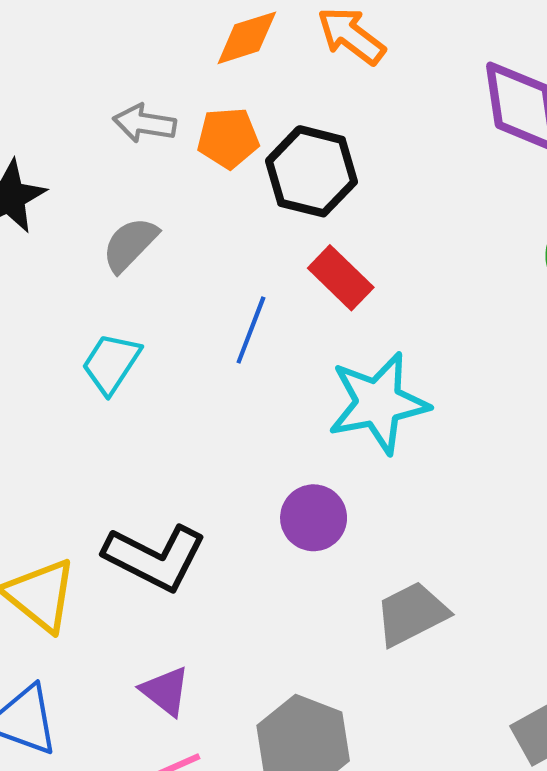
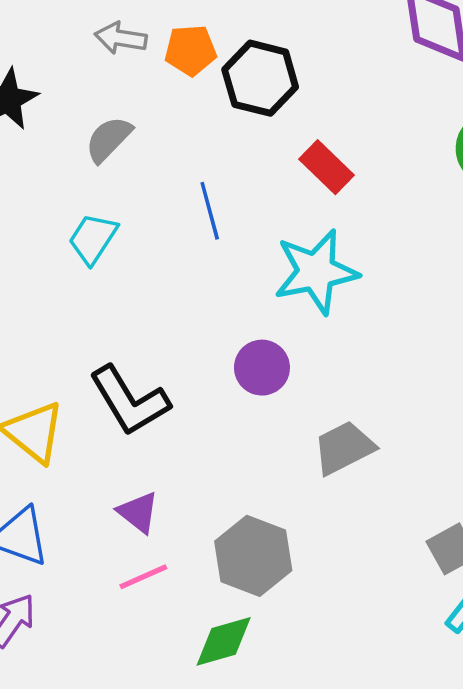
red rectangle: (341, 278) -> (326, 167), moved
blue line: (251, 330) -> (210, 211), turned -36
black L-shape: (155, 557) -> (129, 401), turned 32

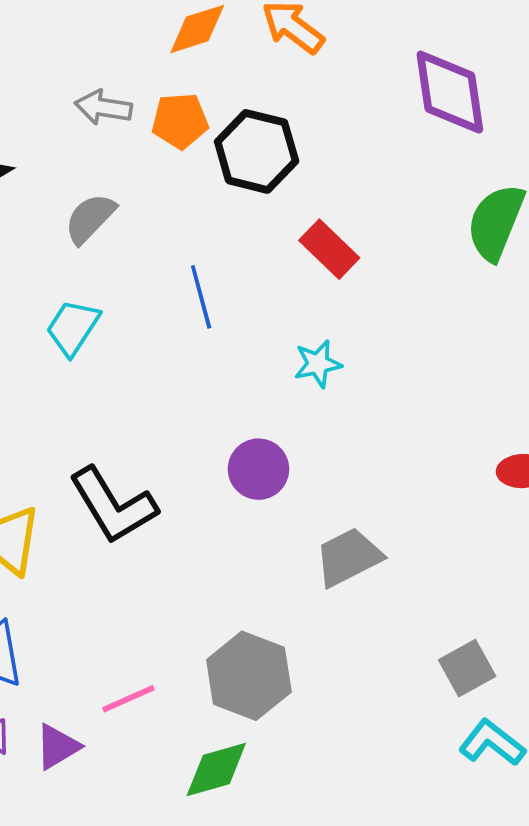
cyan star: (316, 272) -> (318, 364), size x0.5
purple triangle: (138, 512) -> (58, 747), moved, turned 51

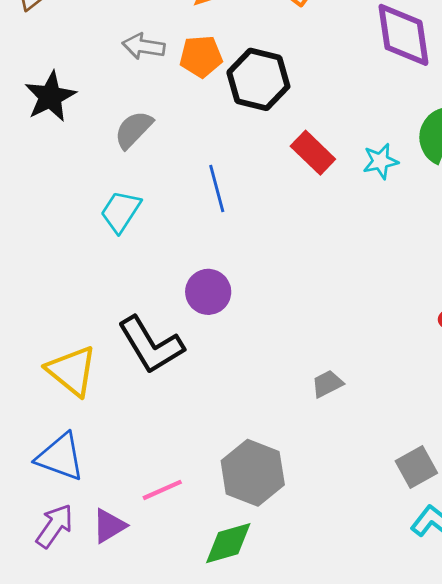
cyan star: (318, 364) -> (380, 161), moved
purple circle: (258, 469) -> (208, 292), moved
gray trapezoid: (348, 557) -> (327, 384), size x0.6

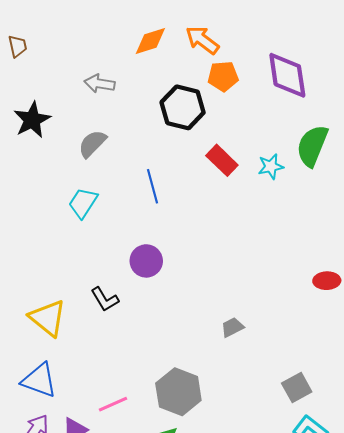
orange pentagon: (201, 56) -> (223, 76), moved
black L-shape: (151, 345) -> (105, 299), size x0.6

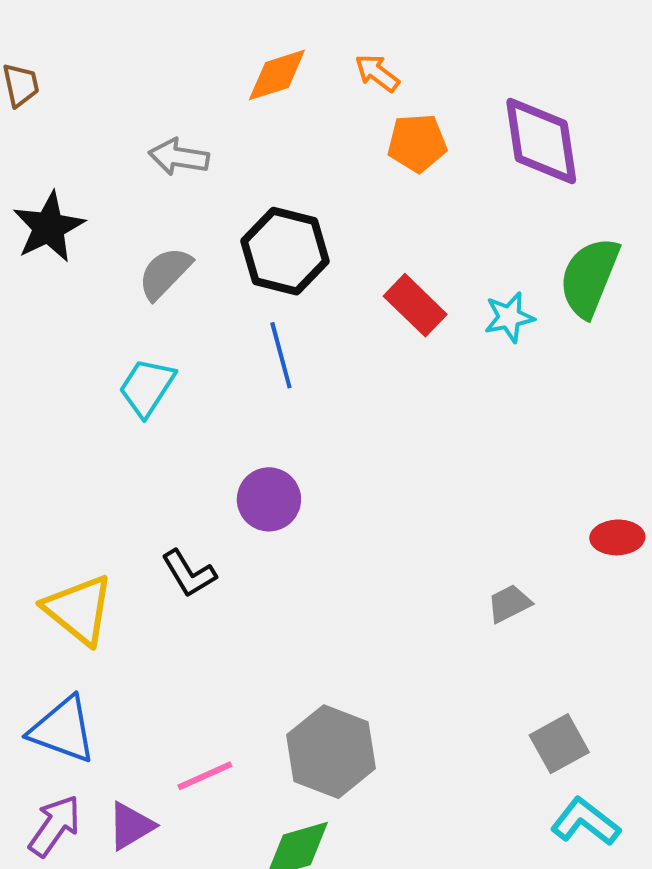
orange arrow: (202, 40) -> (377, 73), size x0.7
black hexagon: (183, 107) -> (285, 251), moved
gray trapezoid: (232, 327) -> (509, 604), moved

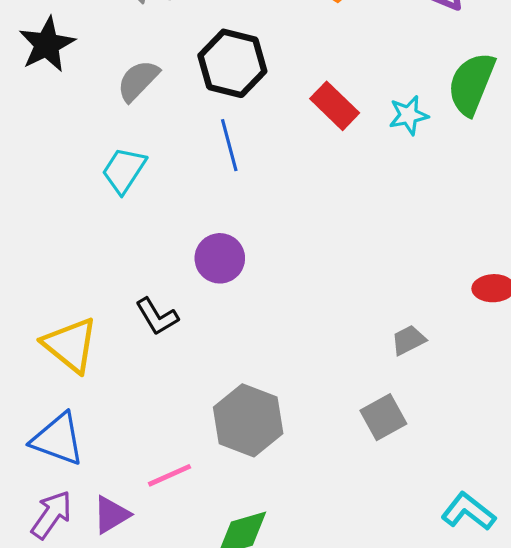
gray square: (559, 744) -> (383, 417), moved
gray hexagon: (331, 752) -> (248, 420), moved

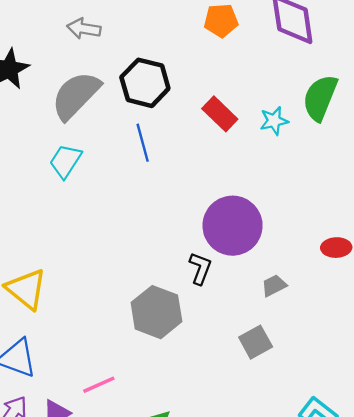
gray semicircle: (138, 81) -> (76, 95), size x1.6
purple circle: (220, 258) -> (233, 226), moved, size x1.6
black L-shape: (157, 317) -> (200, 268), moved, turned -128
gray hexagon: (248, 420) -> (156, 312), moved

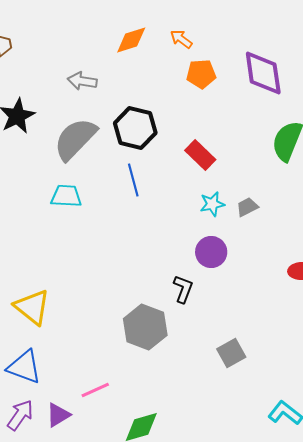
cyan star: (274, 121) -> (212, 204), moved
cyan trapezoid: (65, 161) -> (66, 196), turned 60
purple circle: (233, 226) -> (211, 252), size x0.6
gray trapezoid: (274, 286) -> (247, 207), moved

